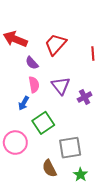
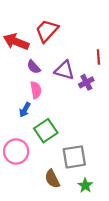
red trapezoid: (56, 44) -> (47, 31), moved
purple triangle: (61, 86) -> (64, 70), moved, turned -36
purple cross: (85, 97) -> (86, 82), moved

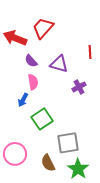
purple cross: (86, 82) -> (79, 87), moved
pink circle: (16, 151) -> (15, 154), moved
green star: (85, 185) -> (78, 169), size x1.5

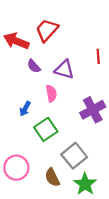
pink semicircle: (33, 82) -> (51, 93), moved
purple cross: (79, 87) -> (93, 110), moved, size x1.6
gray square: (68, 143) -> (74, 156), turned -30

